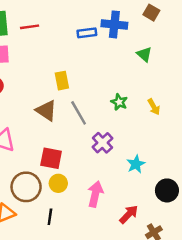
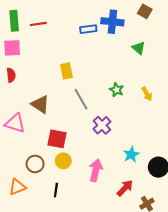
brown triangle: (46, 110) -> (40, 104), moved
cyan star: (136, 164) -> (131, 155), moved
brown circle: (26, 187) -> (35, 164), size x0.7

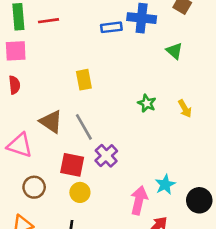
gray line: (81, 99) -> (84, 127), moved
purple cross: (102, 125) -> (106, 156), moved
brown circle: (35, 164) -> (34, 187), moved
pink arrow: (96, 170) -> (139, 200), moved

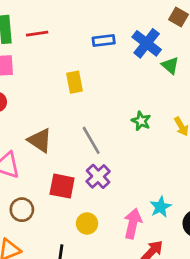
blue cross: (142, 18) -> (147, 43), moved, turned 32
yellow rectangle: (84, 80) -> (75, 82), moved
gray line: (84, 127) -> (91, 140), moved
yellow circle: (80, 192) -> (87, 223), moved

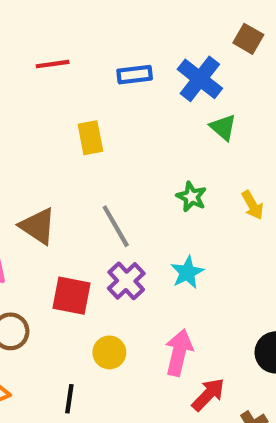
red line: (37, 34) -> (53, 64), moved
green triangle: (170, 65) -> (223, 127), moved
cyan star: (160, 207) -> (187, 272), moved

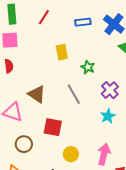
red line: (53, 64) -> (44, 17), turned -49
green star: (191, 197) -> (88, 67), moved
purple cross: (126, 281) -> (110, 90), moved

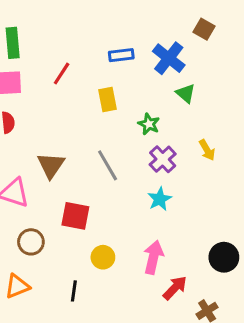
red line: (44, 17) -> (62, 73), moved
yellow rectangle: (62, 52) -> (108, 100), moved
green star: (88, 67) -> (149, 124), moved
brown triangle: (37, 94) -> (51, 165), turned 30

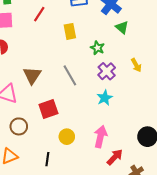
red square: (75, 216) -> (48, 109), turned -30

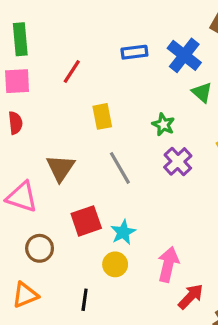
yellow rectangle: (70, 31) -> (102, 116), moved
cyan star: (105, 98) -> (123, 232), moved

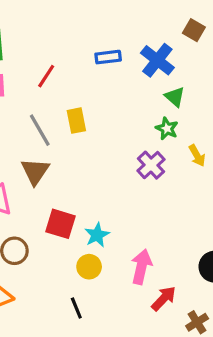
green star: (163, 125) -> (167, 129), moved
gray line: (120, 168) -> (40, 130), moved
red square: (86, 221) -> (60, 224), turned 36
black line: (85, 300) -> (76, 308), moved, turned -30

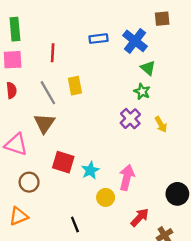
brown square: (194, 30) -> (162, 19), turned -35
red line: (46, 76) -> (53, 53), turned -30
yellow arrow: (197, 156) -> (161, 124), moved
yellow circle: (89, 267) -> (106, 197), moved
pink arrow: (141, 267) -> (127, 177), moved

